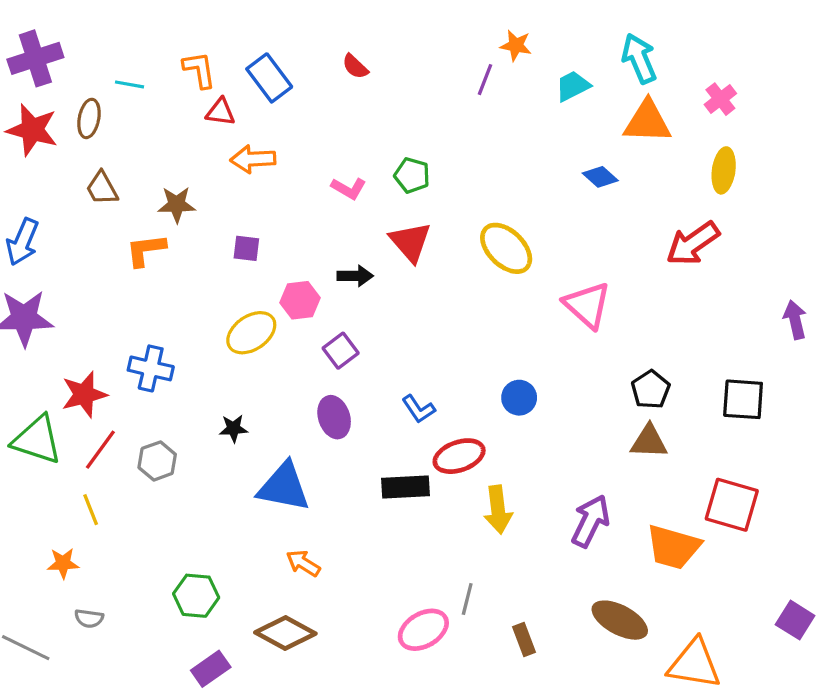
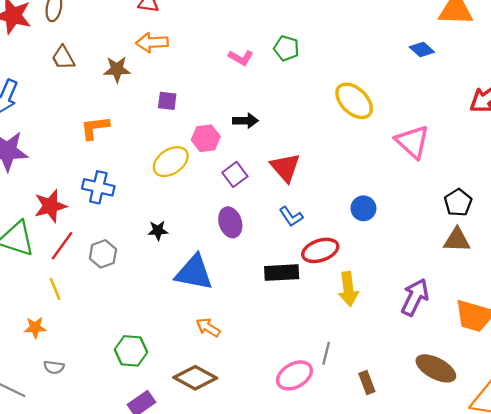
orange arrow: (253, 159) -> (152, 42), moved
red triangle: (410, 242) -> (285, 167), moved
orange L-shape: (146, 250) -> (95, 128), moved

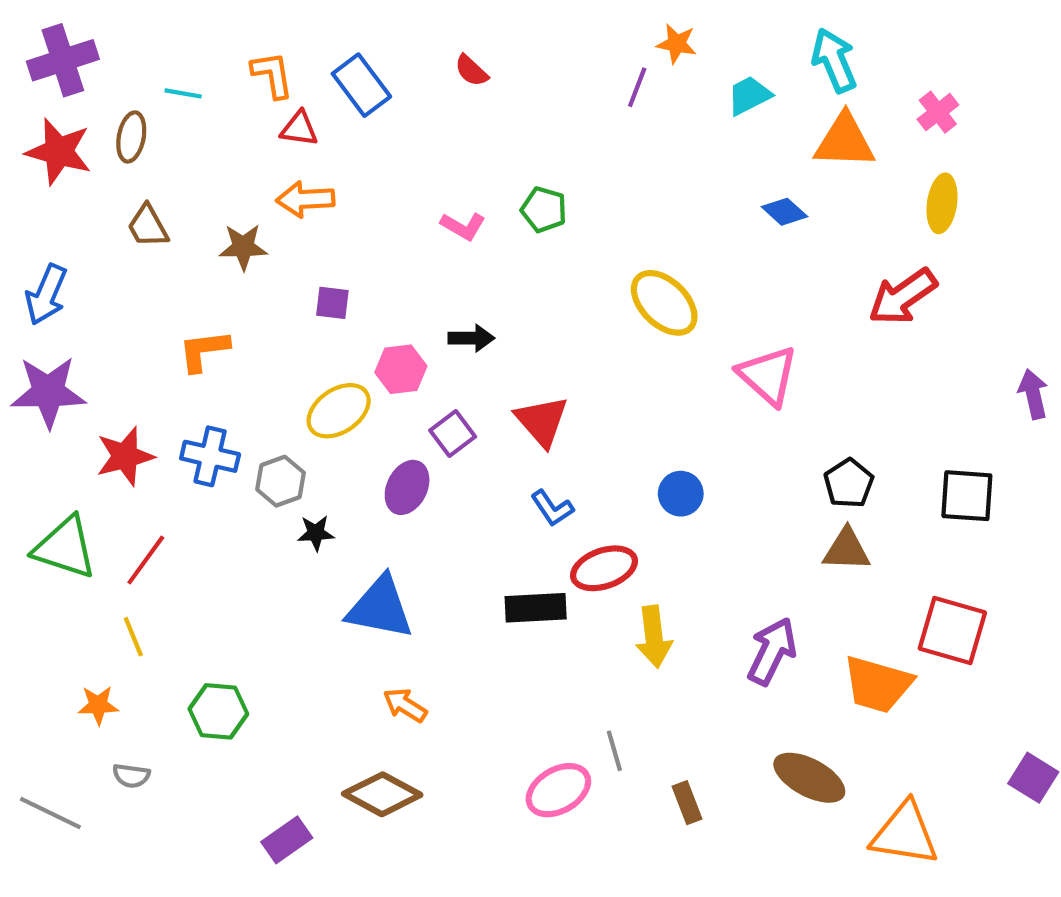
red star: (50, 206) -> (125, 456), moved
purple ellipse: (230, 222) -> (407, 487), moved, turned 44
gray hexagon: (103, 254) -> (281, 481), moved
green hexagon: (131, 351) -> (218, 711), moved
gray line: (326, 353) -> (614, 751), turned -30

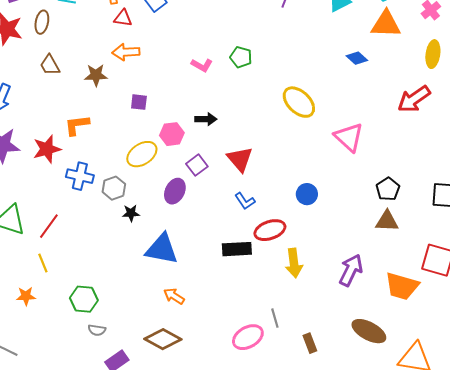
red star: (125, 456) -> (47, 149), moved
gray semicircle: (131, 776) -> (97, 330), moved

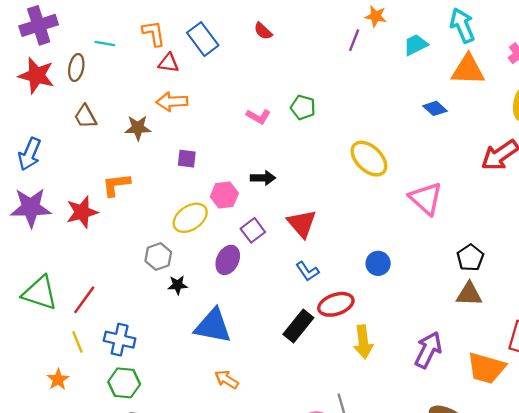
blue cross: (80, 176) -> (120, 340), moved
black rectangle: (237, 249) -> (298, 326), turned -48
orange star: (26, 296) -> (58, 379), turned -30

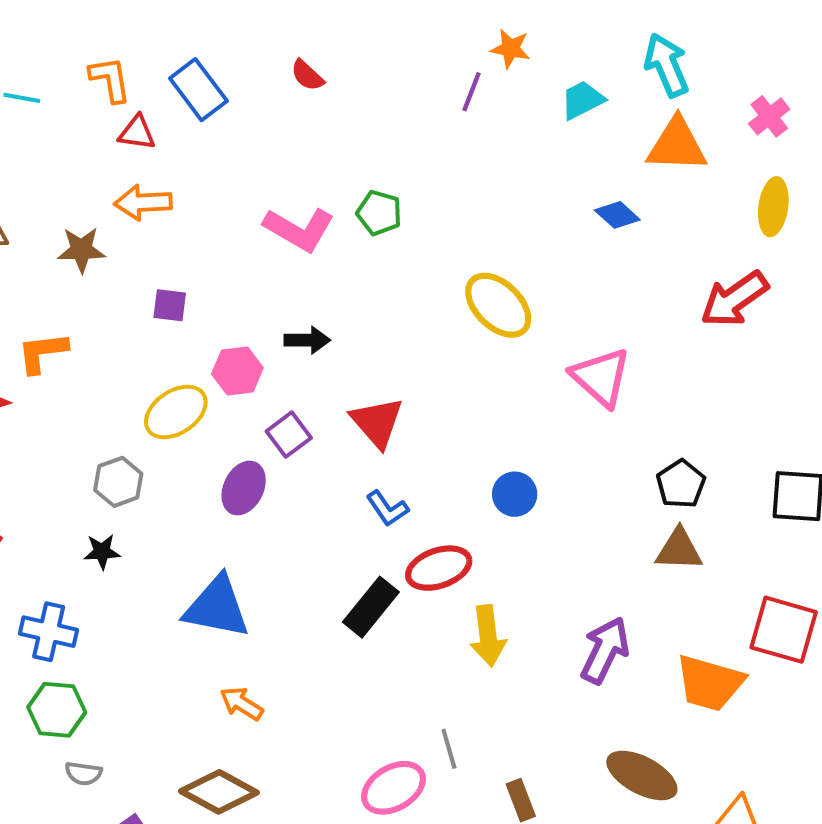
pink L-shape: (258, 116) -> (299, 229), size x1.6
black star: (178, 285) -> (102, 552), moved

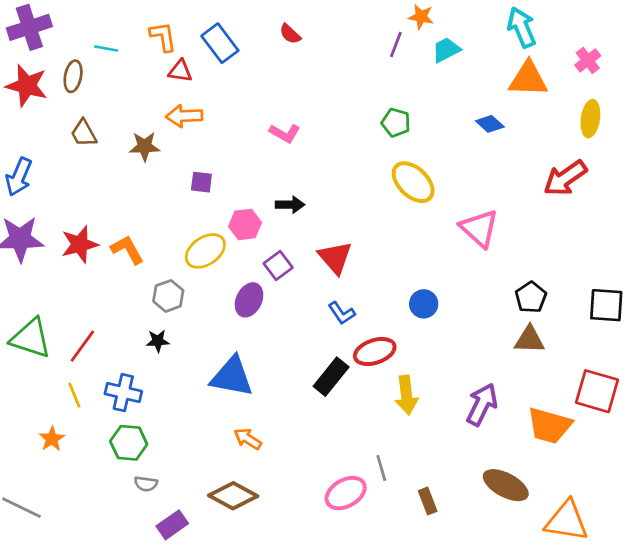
cyan trapezoid: (582, 100) -> (446, 50), moved
green pentagon: (379, 213) -> (396, 123), moved
pink L-shape: (299, 229) -> (285, 133), size x0.7
orange L-shape: (42, 352) -> (127, 250), moved, turned 68

